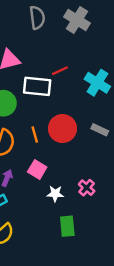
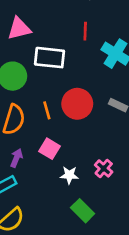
red line: (60, 71) -> (85, 31), moved, turned -63
green rectangle: (67, 226) -> (83, 211), turned -40

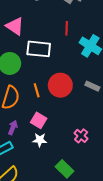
pink triangle: (19, 29) -> (15, 26), turned 48
white star: (69, 175) -> (40, 140), moved

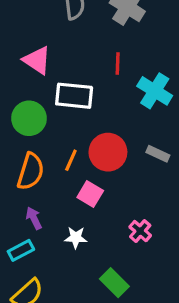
orange line: (37, 90) -> (71, 160), turned 40
pink square: (39, 120) -> (90, 194), moved
purple arrow: (13, 128) -> (34, 218), turned -48

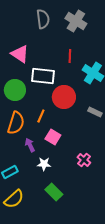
red circle: (108, 152) -> (64, 97), moved
purple arrow: (34, 218) -> (30, 145), moved
green rectangle: (114, 283) -> (54, 192), moved

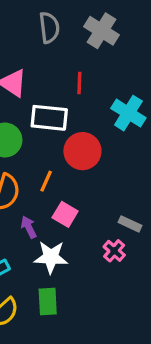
red line: (70, 56) -> (79, 83), moved
gray rectangle: (95, 112) -> (130, 224), moved
white star: (44, 164) -> (51, 257), size x1.5
green rectangle: (54, 192) -> (48, 302), moved, turned 42

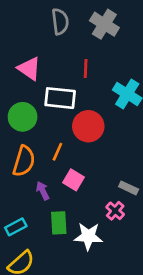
white star: (51, 257) -> (88, 236), moved
green rectangle: (48, 302) -> (59, 223), moved

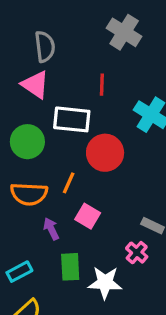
gray semicircle: (60, 22) -> (45, 47), moved
orange semicircle: (24, 161) -> (29, 194), turned 76

